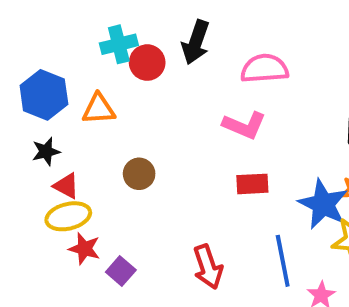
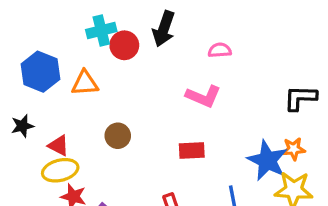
pink semicircle: (265, 69) -> (220, 50), size x0.6
black star: (46, 152) -> (22, 126), moved
red rectangle: (252, 184) -> (192, 151), moved

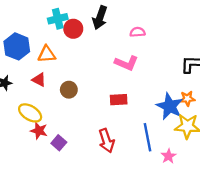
red triangle: (59, 146) -> (39, 80), moved
yellow ellipse: (60, 170) -> (30, 113), turned 45

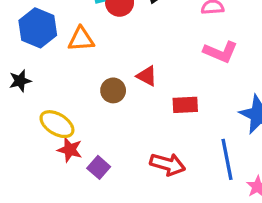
pink L-shape: (126, 63) -> (221, 52), moved
red triangle: (39, 80) -> (147, 76), moved
red arrow: (107, 141) -> (168, 164), turned -55

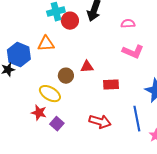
blue hexagon: (38, 28) -> (19, 55), moved
red triangle: (147, 76) -> (87, 67), turned -32
yellow ellipse: (57, 124) -> (50, 94), moved

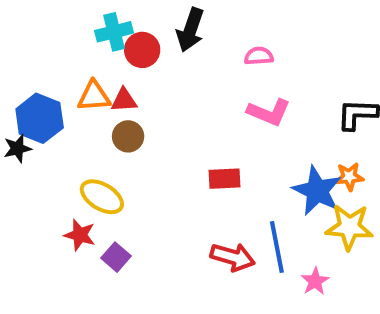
red triangle: (87, 67) -> (124, 100), moved
brown circle: (66, 76) -> (128, 136), moved
red arrow: (100, 122) -> (233, 257), moved

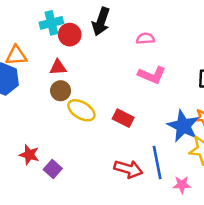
orange triangle: (94, 96) -> (16, 55), moved
red rectangle: (225, 179) -> (123, 118), turned 30
yellow ellipse: (102, 197) -> (81, 110), moved
pink star: (315, 281) -> (182, 185), turned 30

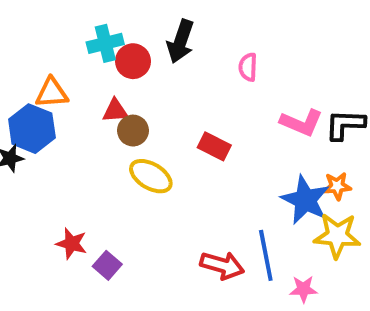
pink semicircle: (145, 39) -> (248, 67), turned -84
pink L-shape: (152, 75) -> (301, 123), moved
brown circle: (61, 91) -> (133, 131), moved
red rectangle: (123, 118) -> (214, 146), moved

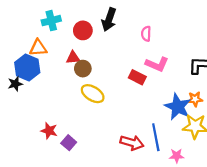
cyan cross: (105, 43) -> (51, 21), moved
pink L-shape: (301, 123) -> (157, 64), moved
red rectangle: (214, 146) -> (137, 77), moved

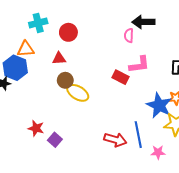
black arrow: (109, 20) -> (143, 22), moved, turned 70
pink L-shape: (157, 64) -> (139, 65), turned -30
brown circle: (83, 69) -> (65, 80), moved

